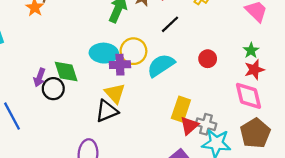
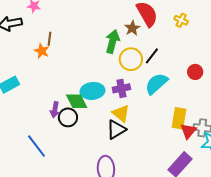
black line: (170, 24) -> (152, 56), moved
yellow circle: (133, 51) -> (131, 59), moved
cyan ellipse: (104, 53) -> (92, 91), moved

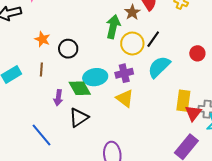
brown line: (49, 39) -> (41, 70), moved
black circle: (68, 117) -> (68, 49), moved
black triangle: (116, 129) -> (79, 117), moved

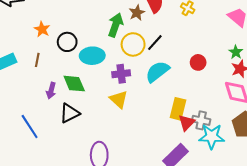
cyan ellipse: (95, 77) -> (92, 56), moved

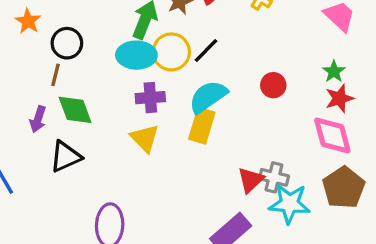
cyan ellipse: (92, 56) -> (136, 55), moved
brown line: (37, 60) -> (56, 75), moved
yellow rectangle: (178, 109) -> (202, 126), moved

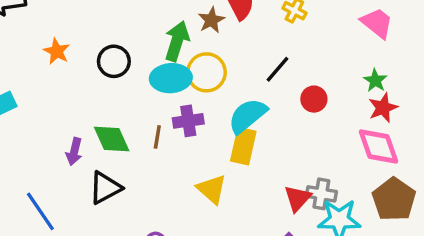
black circle: (67, 43) -> (114, 61), moved
black line: (206, 50) -> (278, 69), moved
brown line: (56, 75) -> (157, 137), moved
yellow triangle: (145, 138) -> (212, 189), moved

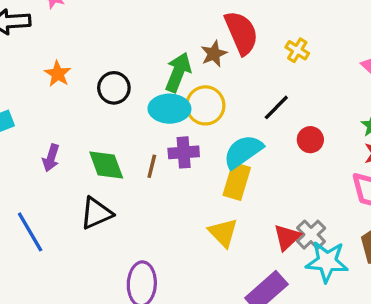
purple arrow: (74, 151) -> (51, 158), moved
yellow triangle: (212, 189) -> (223, 233), moved
gray cross: (321, 194) -> (311, 235), turned 32

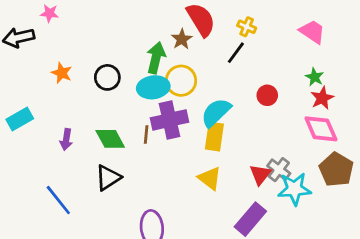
black line: (276, 107) -> (236, 53), moved
purple cross: (184, 152) -> (170, 120), size x1.5

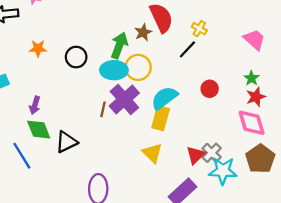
orange star: (62, 73) -> (38, 48), turned -30
purple cross: (170, 120) -> (124, 99), turned -36
green diamond: (110, 139) -> (39, 130), moved

